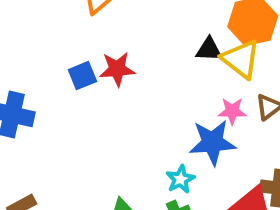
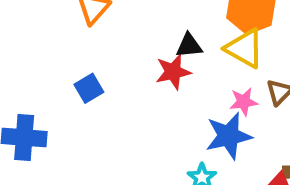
black triangle: (209, 49) -> (189, 46), moved
red star: (117, 69) -> (173, 72), moved

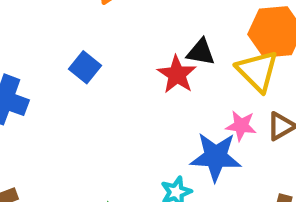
red star: (173, 72) -> (177, 75), turned 30
blue square: (89, 88) -> (85, 67), turned -36

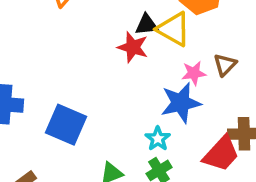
blue square: (85, 67) -> (66, 125), moved, size x1.6
yellow triangle: (257, 71) -> (174, 29), moved

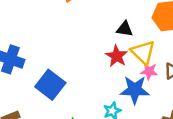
yellow triangle: (174, 29) -> (143, 52), moved
red star: (133, 47) -> (117, 56), moved

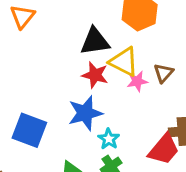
black triangle: (125, 29) -> (95, 41), size x1.5
blue star: (135, 90) -> (85, 113), moved

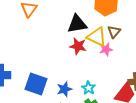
brown triangle: (164, 73) -> (114, 32), moved
blue star: (85, 113) -> (64, 89), moved, size x0.7

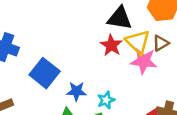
pink star: (106, 49) -> (144, 61), size x1.5

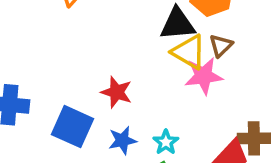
black triangle: (120, 18) -> (178, 24), moved
red star: (111, 45) -> (117, 92), moved

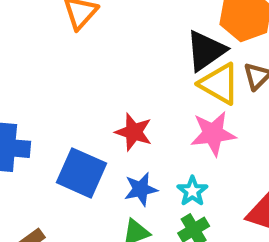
black triangle: (178, 24) -> (206, 51), turned -30
pink star: (204, 76) -> (213, 134), moved

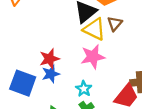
red star: (134, 132) -> (49, 59), turned -30
blue star: (141, 189) -> (51, 74), moved

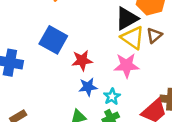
blue star: (51, 74) -> (88, 87), moved
blue square: (23, 83) -> (53, 40), moved

